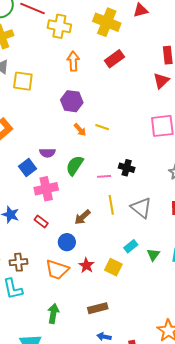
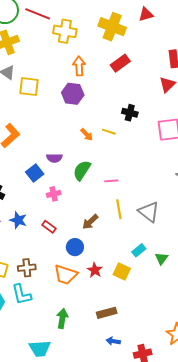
purple hexagon: (72, 101) -> (73, 94), moved
black cross: (127, 168) -> (130, 113), moved
pink cross: (46, 189) -> (54, 194), size x0.6

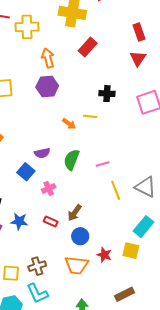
brown arrow: (90, 222) -> (75, 213), moved
cyan rectangle: (139, 250) -> (143, 227), size x1.5

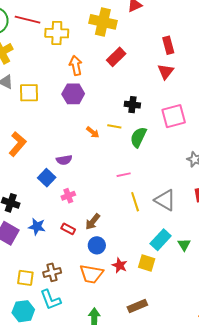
green semicircle: (72, 160) -> (138, 137), moved

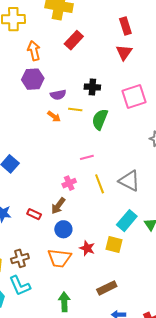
purple semicircle: (64, 160) -> (58, 95), moved
pink cross: (68, 196) -> (69, 183), moved

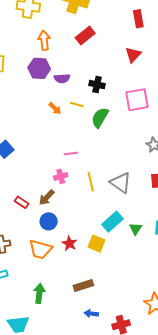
red rectangle: (125, 26) -> (138, 19), moved
purple semicircle: (58, 95) -> (62, 78), moved
pink line: (87, 157) -> (71, 153), moved

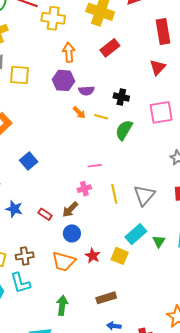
red rectangle: (138, 19) -> (163, 31), size x1.4
orange arrow: (55, 108) -> (79, 113), moved
gray triangle: (121, 183) -> (144, 195), turned 35

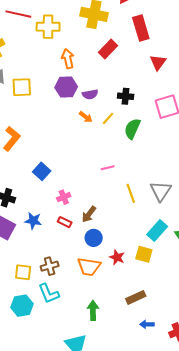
red rectangle: (163, 31) -> (141, 28), moved
yellow line: (101, 117) -> (108, 118), turned -56
pink cross: (84, 189) -> (64, 197), moved

